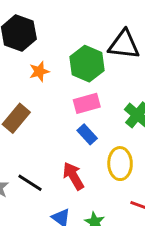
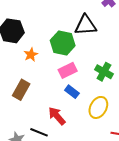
yellow ellipse: (120, 164) -> (98, 107), turned 40
red arrow: (73, 176) -> (57, 116), moved

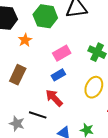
green hexagon: (63, 43) -> (45, 16), moved
blue rectangle: (72, 92) -> (58, 75), moved, turned -64

